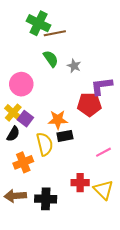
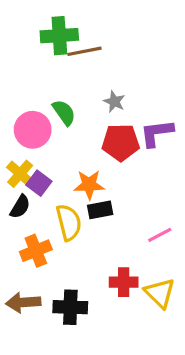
green cross: (39, 23) -> (59, 36), turned -30
green semicircle: (51, 59) -> (64, 113), moved
red pentagon: (89, 104) -> (121, 142), moved

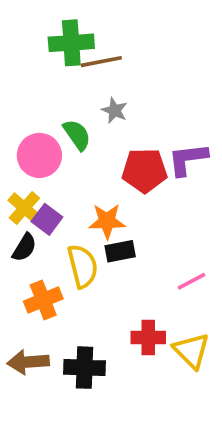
gray star: (114, 102) -> (115, 110), moved

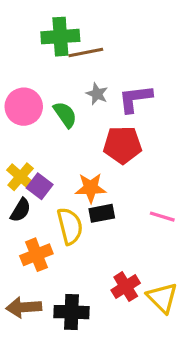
pink circle: (39, 155) -> (24, 107), moved
purple L-shape: (188, 159) -> (135, 99), moved
pink line: (191, 281) -> (162, 217), moved, turned 45
red cross: (148, 338) -> (126, 287), turned -32

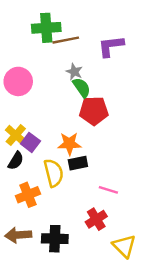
purple L-shape: (135, 99) -> (111, 46), moved
green semicircle: (65, 115) -> (82, 88), moved
pink line: (162, 217) -> (108, 190), moved
yellow triangle: (162, 298) -> (124, 246), moved

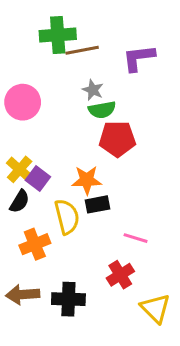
green semicircle: (82, 88) -> (102, 110), turned 115

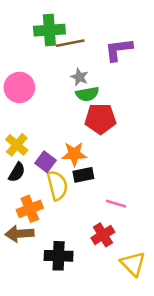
purple square: (38, 179) -> (46, 162), moved
brown arrow: (23, 295) -> (19, 234), moved

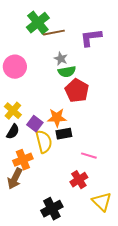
green cross: (49, 30) -> (38, 23), turned -35
red pentagon: (100, 119) -> (77, 91), turned 30
brown arrow: (19, 234) -> (15, 179), turned -60
black cross: (59, 256) -> (52, 209), moved, turned -30

